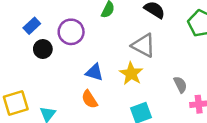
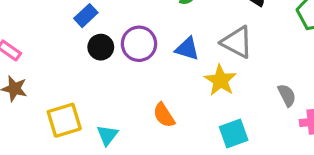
purple circle: (71, 32) -> (139, 44), moved
blue triangle: (94, 72) -> (187, 49), moved

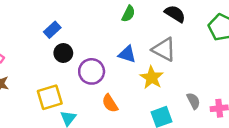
purple circle: (139, 44) -> (92, 71), moved
gray semicircle: (287, 95) -> (193, 101), moved
yellow square: (64, 120) -> (50, 97), moved

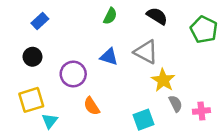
blue rectangle: (52, 30) -> (40, 21), moved
black circle: (63, 53) -> (32, 57), moved
yellow star: (152, 78) -> (163, 80), moved

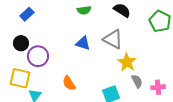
green semicircle: (110, 16) -> (84, 10), turned 56
purple circle: (73, 74) -> (38, 56), moved
yellow square: (31, 100) -> (20, 78), turned 30

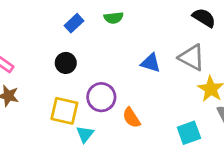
green semicircle: (84, 10) -> (114, 18), moved
purple circle: (38, 56) -> (101, 97), moved

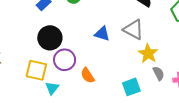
black circle: (66, 63) -> (50, 38), moved, size x1.5

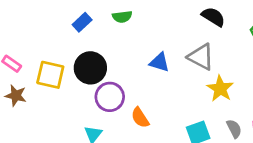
yellow square: (36, 70) -> (50, 75), moved
gray semicircle: (158, 73) -> (234, 129), moved

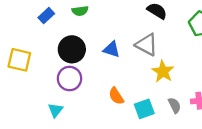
black circle: (90, 68) -> (72, 49), moved
orange semicircle: (140, 118) -> (116, 96), moved

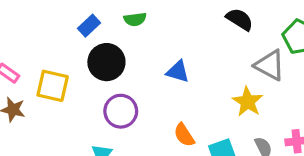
gray triangle: (147, 45) -> (270, 65), moved
black circle: (72, 49) -> (106, 62), moved

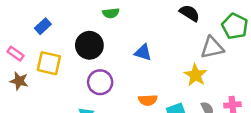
blue rectangle: (89, 26) -> (43, 26), moved
gray triangle: (270, 65) -> (212, 48), turned -40
orange semicircle: (184, 135) -> (148, 100), turned -60

